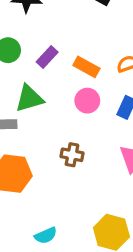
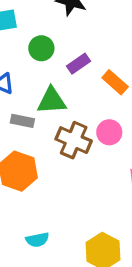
pink circle: (87, 101) -> (109, 132), moved
brown cross: (72, 155) -> (74, 140), moved, size x1.5

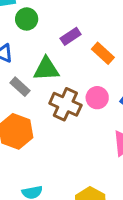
green circle: (41, 48) -> (27, 19), moved
gray rectangle: (22, 121) -> (20, 87), turned 30

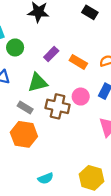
gray rectangle: (20, 87) -> (25, 108), moved

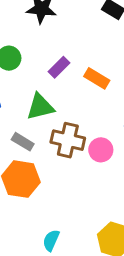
pink circle: (81, 97) -> (101, 150), moved
cyan semicircle: (46, 178) -> (51, 240), turned 136

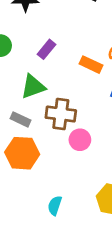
orange rectangle: (97, 78) -> (91, 65), moved
pink circle: (101, 150) -> (80, 140), moved

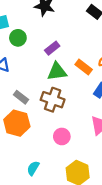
green triangle: (33, 87) -> (57, 71), moved
pink circle: (80, 140) -> (62, 136), moved

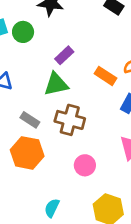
green circle: (18, 38) -> (23, 32), moved
green triangle: (57, 71) -> (56, 84), moved

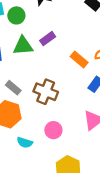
green triangle: (56, 84) -> (23, 46), moved
cyan semicircle: (52, 208) -> (25, 142), moved, turned -105

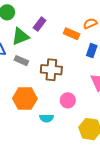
gray rectangle: (13, 88) -> (21, 61), moved

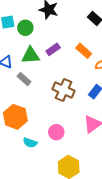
orange rectangle: (72, 34) -> (84, 51), moved
brown cross: (51, 70) -> (64, 90), moved

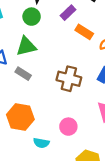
green circle: (25, 28) -> (32, 17), moved
purple rectangle: (53, 49) -> (68, 13), moved

